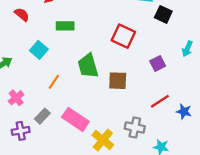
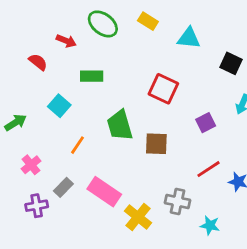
black square: (163, 14) -> (231, 63), moved

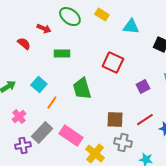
cyan square: (59, 106) -> (39, 85), moved
brown square: (156, 144) -> (115, 120), moved
gray rectangle: (63, 187) -> (42, 133), size x1.5

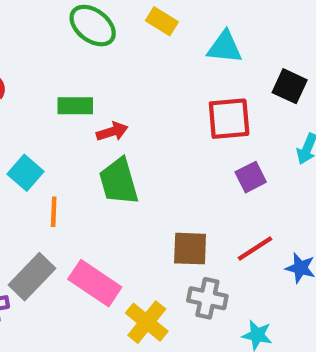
red arrow: (44, 29) -> (112, 132), moved, turned -40
red square: (113, 63) -> (229, 119), moved, turned -30
orange line: (52, 103) -> (54, 212), turned -32

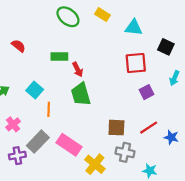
red arrow: (112, 132) -> (78, 69), turned 80

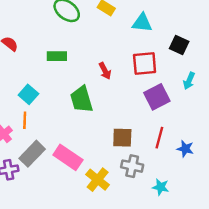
red arrow: (78, 69) -> (105, 71), moved
purple square: (147, 92) -> (157, 97), size x1.5
orange line: (49, 109) -> (25, 120), moved
red line: (149, 128) -> (159, 138), turned -42

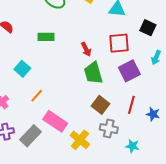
green trapezoid: (82, 99) -> (93, 73), moved
orange line: (25, 120) -> (37, 96), moved, turned 40
brown square: (122, 138) -> (100, 105), turned 36
gray rectangle: (32, 154) -> (31, 136), moved

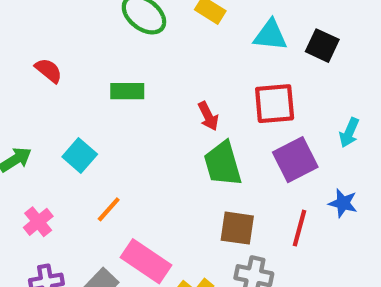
black square: (148, 28) -> (322, 46), moved
brown square: (100, 105) -> (237, 228), turned -30
blue star: (153, 114) -> (343, 203), moved

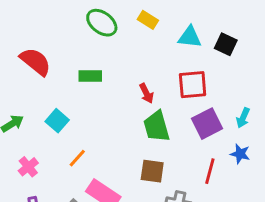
red semicircle: (49, 70) -> (35, 62), size x1.6
cyan arrow: (349, 133) -> (243, 118), moved
brown square: (237, 228) -> (152, 171), moved

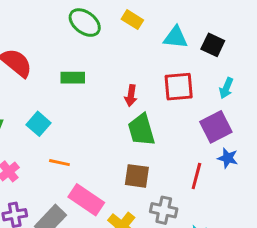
red arrow: (146, 93) -> (131, 96), turned 36
cyan arrow: (243, 118) -> (226, 88), moved
purple square: (207, 124) -> (216, 127), moved
orange line: (77, 158) -> (59, 163), turned 60

